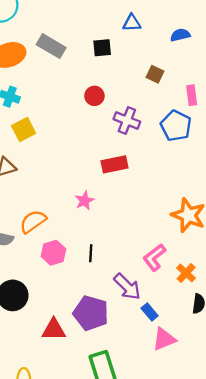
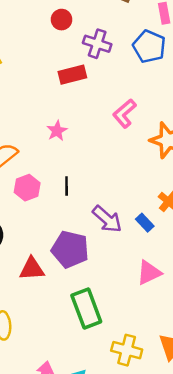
red rectangle: (114, 164) -> (72, 75), moved
pink L-shape: (154, 257) -> (124, 113), moved
blue rectangle: (150, 312) -> (145, 223), moved

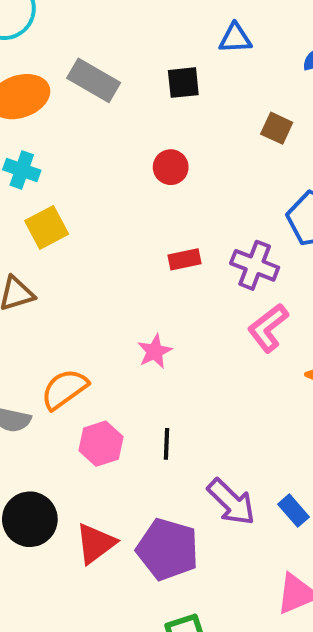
purple cross: (97, 44) -> (255, 265), moved
red rectangle: (72, 75) -> (185, 259), size x0.7
red triangle: (32, 269) -> (96, 543), moved, turned -36

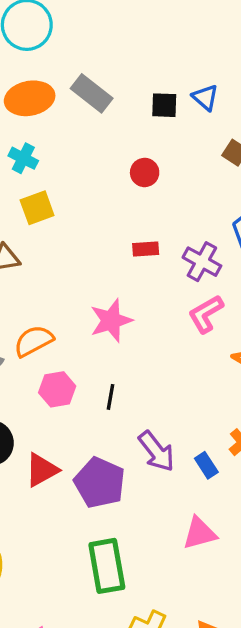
blue triangle: (235, 38) -> (205, 97), moved, turned 36
pink star: (155, 351) -> (111, 320), size x1.5

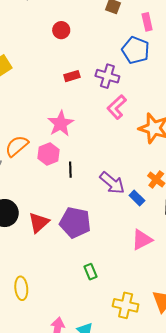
pink hexagon: (57, 389) -> (48, 154), moved
purple arrow: (157, 451) -> (112, 183), moved
green rectangle: (107, 566) -> (90, 272), size x0.5

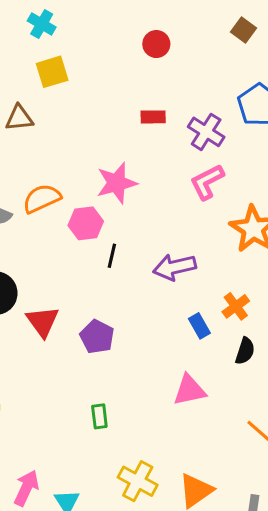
purple arrow: (112, 183) -> (175, 267), moved, turned 112
purple pentagon: (75, 222) -> (97, 337), size x0.7
red triangle: (39, 223) -> (43, 322), turned -40

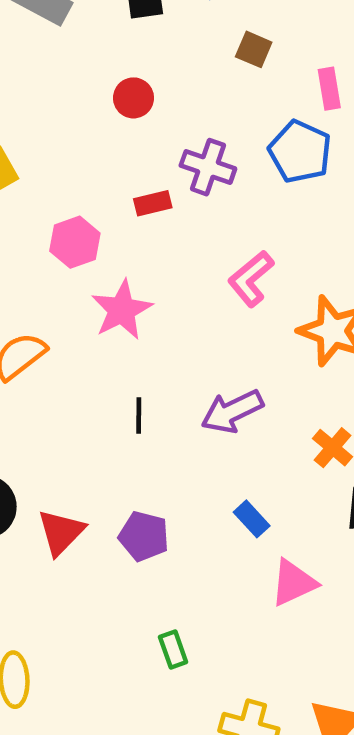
purple cross: (206, 132) -> (208, 167), moved
pink hexagon: (86, 223) -> (75, 242), moved
red triangle: (43, 322) -> (61, 532), turned 33
blue rectangle: (199, 326) -> (252, 519), moved

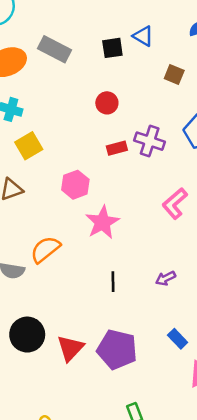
red rectangle: (153, 203) -> (117, 148), moved
purple arrow: (232, 411) -> (166, 278), size x0.6
purple pentagon: (144, 536) -> (117, 350), size x1.4

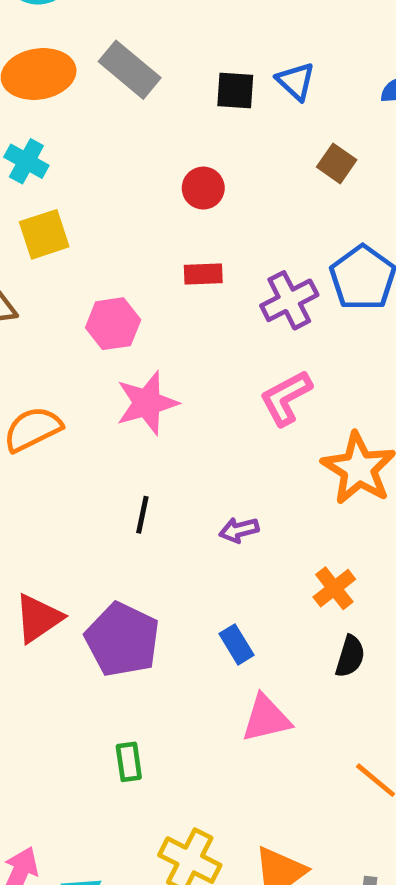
purple cross: (150, 141) -> (289, 300), moved, turned 32

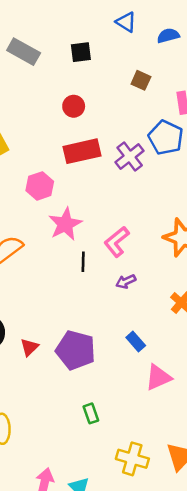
blue triangle: (296, 81) -> (126, 22), moved
red rectangle: (203, 274) -> (82, 151), size x1.8
pink L-shape: (286, 398) -> (117, 242), moved
black line: (142, 515) -> (83, 262), moved
red triangle: (38, 618) -> (29, 347), size x0.7

